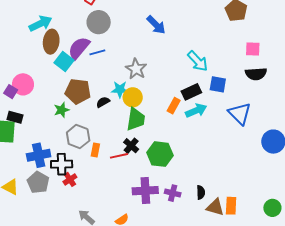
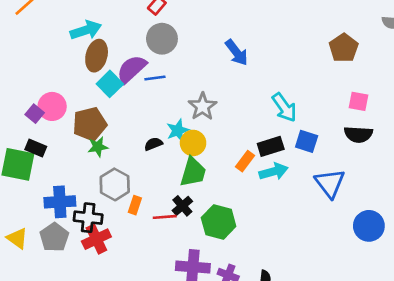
cyan star: (120, 89) -> (178, 130), turned -30
brown pentagon: (78, 91) -> (90, 124), moved, turned -30
red cross: (70, 179) -> (96, 239), size x1.5

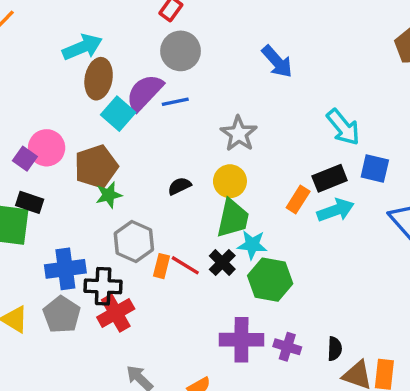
cyan star: (178, 130) -> (252, 245), moved, turned 30
red line: (165, 217) -> (185, 265), moved, turned 40

